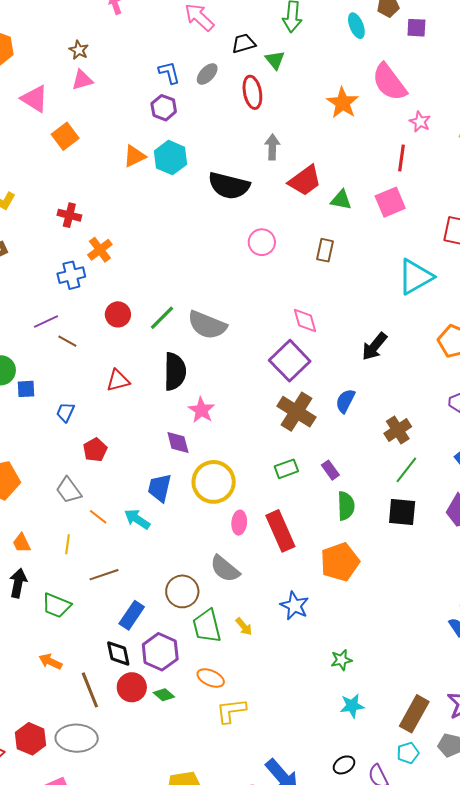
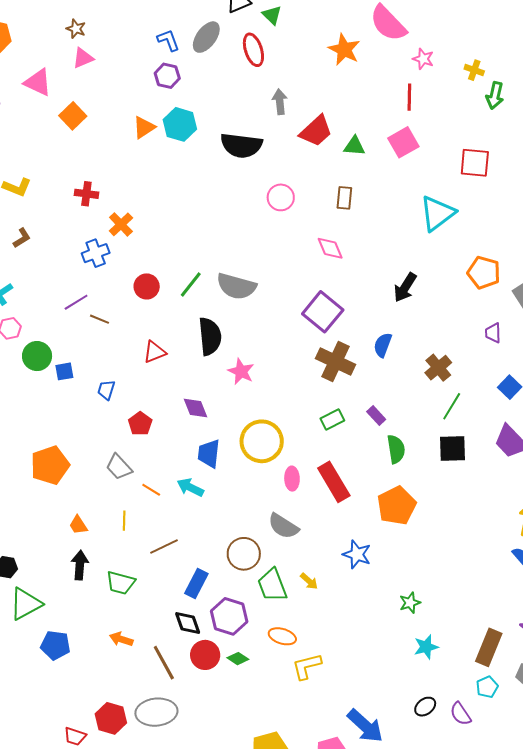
gray ellipse: (207, 74) -> (206, 37), size x1.4
pink diamond: (305, 320) -> (330, 248), moved
purple diamond: (178, 443) -> (196, 408), moved

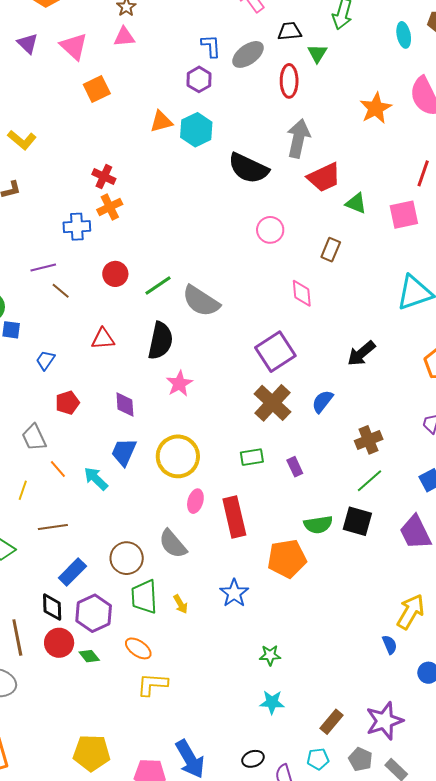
gray arrow: (280, 102) -> (298, 138), size x1.5
red cross: (86, 194) -> (104, 177), moved
green semicircle: (396, 449) -> (318, 525), moved, turned 72
brown rectangle: (489, 647) -> (332, 722), size x0.7

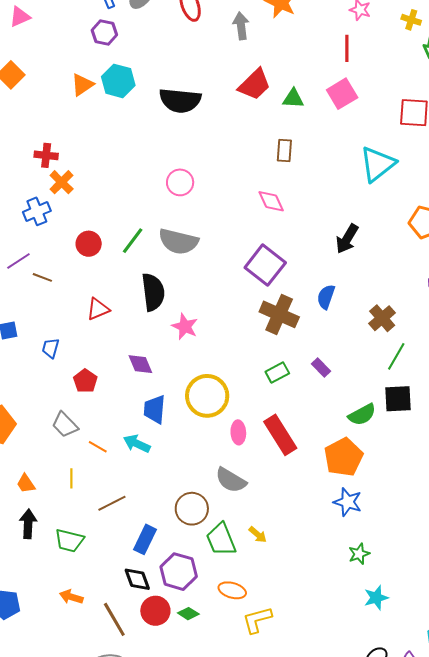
gray arrow: (298, 138) -> (241, 26), moved, size x0.7
pink circle: (270, 230) -> (180, 182), moved
blue star: (234, 593) -> (348, 502), moved

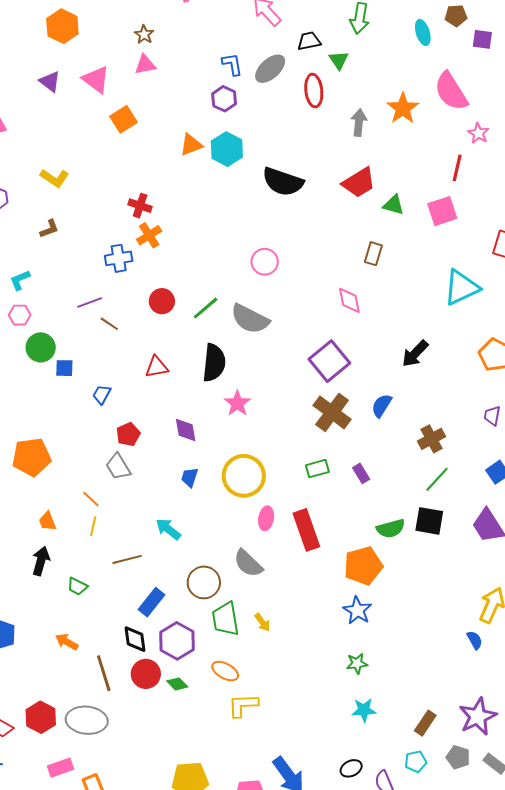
blue trapezoid: (155, 409) -> (190, 477), size x0.7
gray trapezoid: (65, 425) -> (118, 467), moved
cyan arrow: (137, 444) -> (168, 529), moved
orange line: (98, 447) -> (91, 499), moved
green trapezoid: (69, 540) -> (77, 586), size x0.7

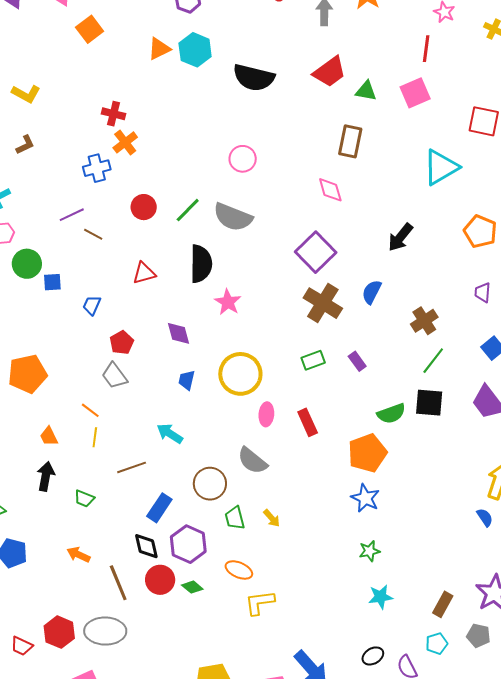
brown rectangle: (373, 254) -> (350, 141), size x1.4
red rectangle: (306, 530) -> (308, 422), size x0.7
green trapezoid: (226, 619) -> (235, 518), size x0.7

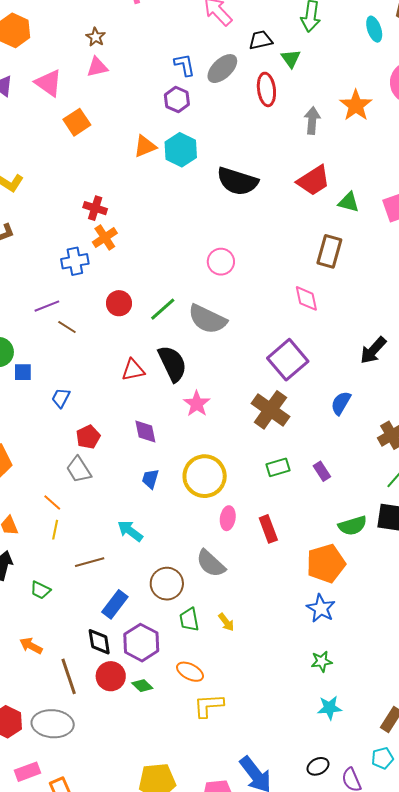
black semicircle: (201, 264) -> (172, 364), turned -30
red triangle: (144, 273) -> (133, 370), moved
brown cross: (323, 303) -> (270, 410), moved

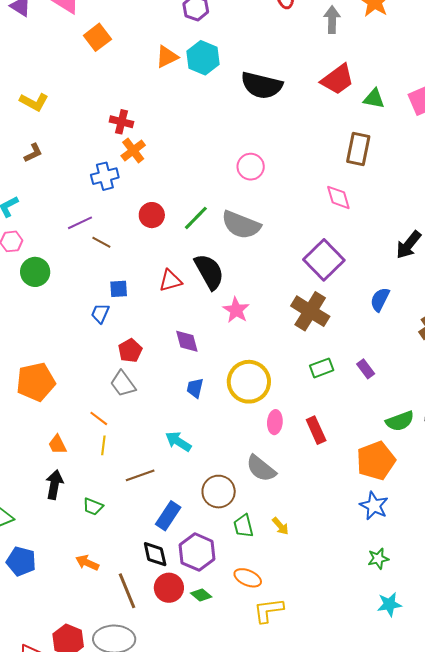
blue square: (23, 372) -> (119, 289), moved

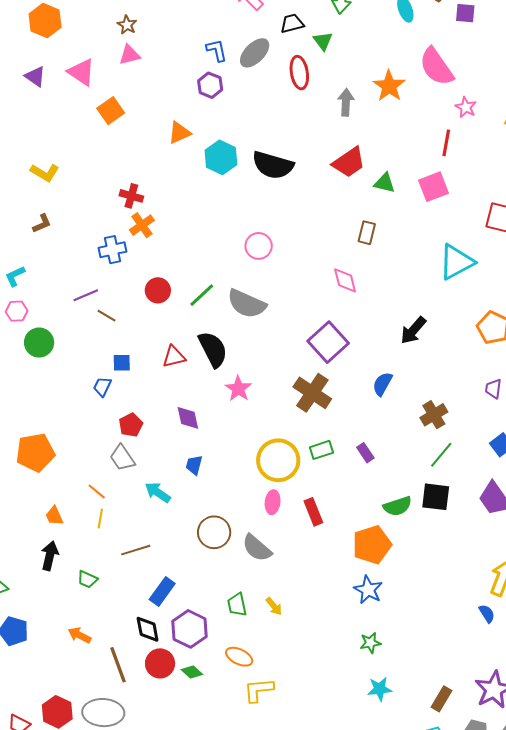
cyan hexagon: (203, 58) -> (221, 157), moved
brown rectangle: (358, 149) -> (367, 233), size x0.7
yellow circle: (249, 382) -> (278, 460), moved
cyan arrow: (178, 441) -> (158, 492), moved
brown circle: (219, 492) -> (214, 532), moved

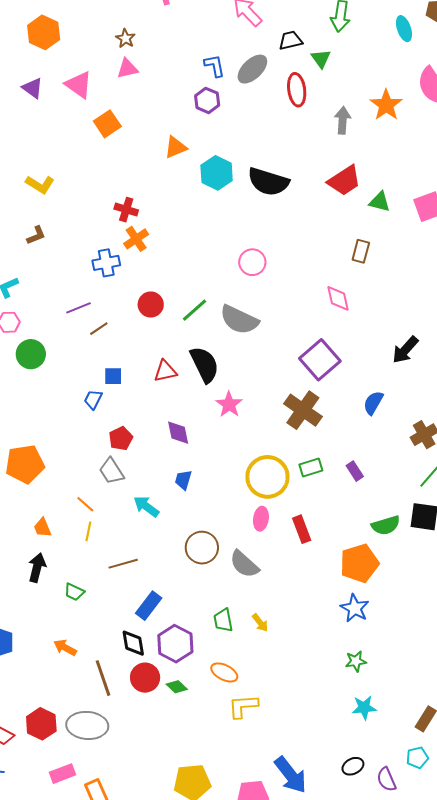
brown line: (106, 316) -> (99, 329), turned -66

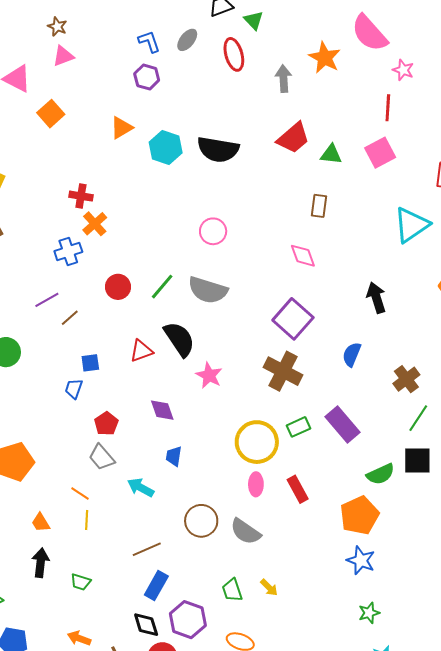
gray ellipse: (252, 69) -> (187, 40), size x0.7
black arrow: (405, 350) -> (376, 298), turned 128
purple rectangle: (355, 471) -> (343, 425), size x1.8
brown line: (123, 564) -> (147, 549), moved

